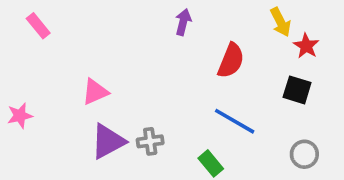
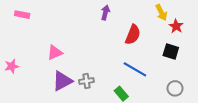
pink rectangle: (38, 26) -> (22, 15), turned -40

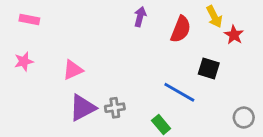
red semicircle: (133, 35) -> (181, 29), moved
black square: (171, 51) -> (209, 68), moved
pink star: (12, 66) -> (24, 61), moved
gray circle: (175, 88) -> (244, 118), moved

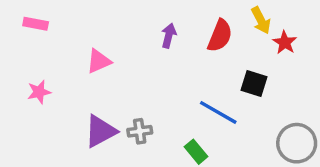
purple arrow: (140, 17) -> (169, 36), moved
pink star: (24, 61) -> (39, 92), moved
pink triangle: (73, 70) -> (99, 61), moved
gray circle: (244, 118) -> (297, 143), size x1.5

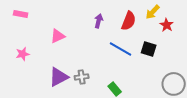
yellow arrow: (261, 20) -> (153, 12), turned 70
blue line: (218, 112) -> (121, 49), moved

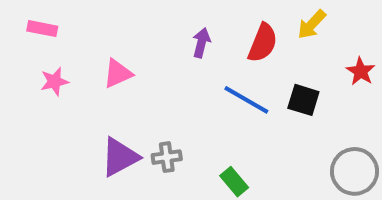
red star: (167, 25) -> (361, 71), moved
pink star: (23, 54) -> (54, 82), moved

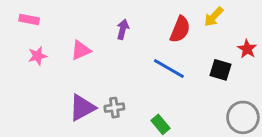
purple arrow: (201, 43) -> (123, 29), moved
black square: (303, 100) -> (221, 70), moved

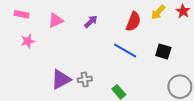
purple arrow: (123, 29) -> (91, 22), turned 32
red star: (247, 49) -> (183, 11), moved
pink triangle: (81, 50) -> (56, 20), moved

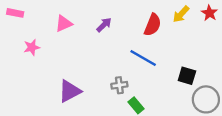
pink rectangle: (22, 14) -> (15, 13), moved
black square: (163, 52) -> (187, 76), moved
gray cross: (85, 79) -> (119, 85), moved

